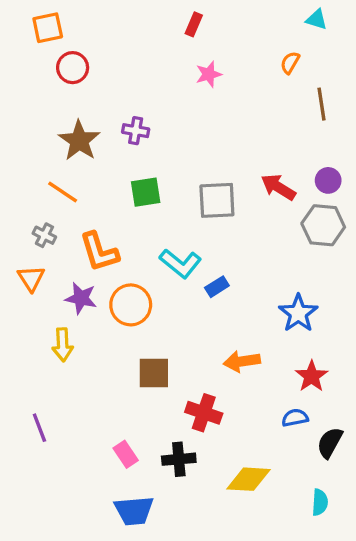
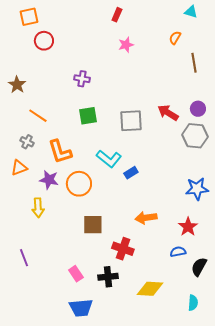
brown star: (79, 141) -> (17, 85), moved, size x0.7
orange triangle: (31, 278) -> (19, 168), turned 42
blue star: (298, 313) -> (197, 189), moved, turned 30

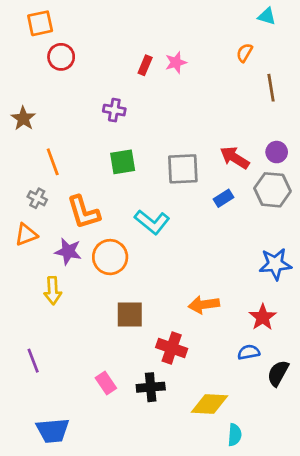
red rectangle: (117, 15) -> (145, 65), moved
orange line: (38, 116) -> (53, 162), turned 36
blue rectangle: (131, 173) -> (223, 198), moved
cyan semicircle: (193, 303) -> (235, 435), moved
blue trapezoid: (81, 308) -> (53, 431), moved

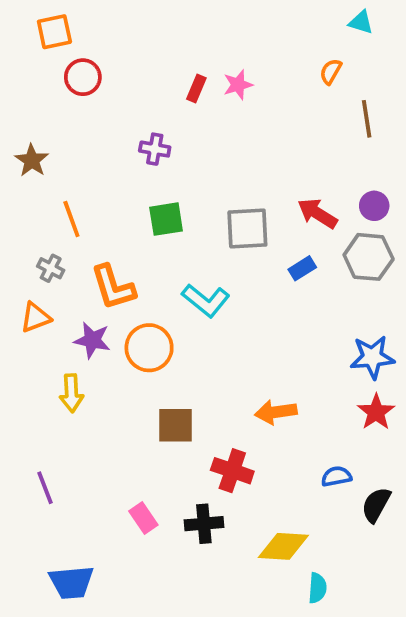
red star: (263, 317) -> (376, 412), moved

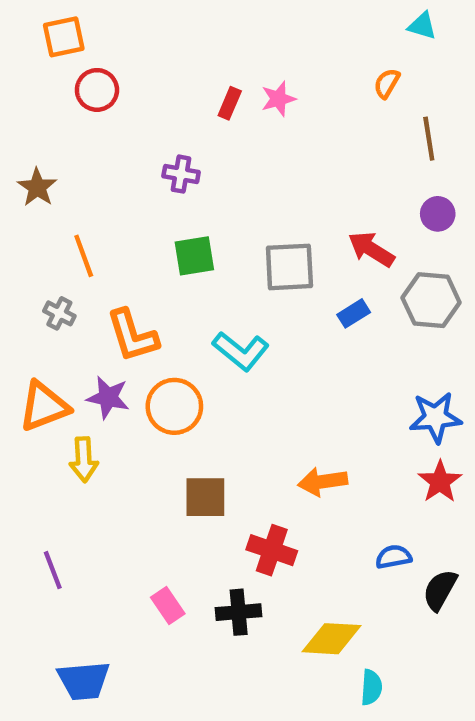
purple circle: (374, 206) -> (438, 214), moved
orange triangle: (36, 317) -> (44, 406), moved, size x1.4

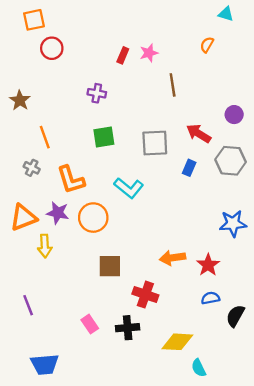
brown line: (429, 139) -> (173, 85), moved
blue rectangle: (354, 313) -> (189, 168), turned -35
red star: (440, 482) -> (208, 265), moved
cyan semicircle: (371, 687) -> (199, 368), turned 150

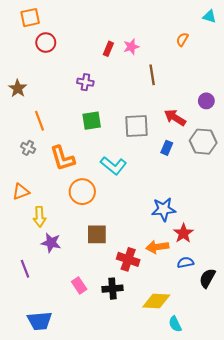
cyan triangle: (226, 14) -> (209, 16), moved
purple star: (58, 213) -> (51, 243), moved
orange triangle: (23, 218) -> (21, 192), size x0.7
blue star: (233, 223) -> (164, 209), moved
orange arrow: (173, 258) -> (157, 247), moved

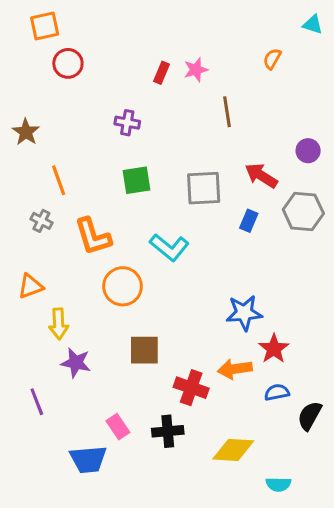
blue trapezoid: (40, 321) -> (88, 459), moved
cyan semicircle: (175, 324) -> (278, 484), moved, turned -63

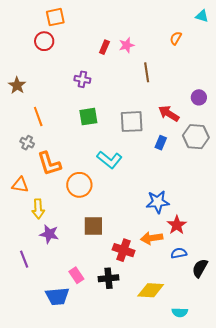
orange square: (45, 26) -> (55, 17), moved
orange L-shape: (93, 236) -> (49, 164), moved
orange triangle: (31, 286) -> (20, 185), turned 30

